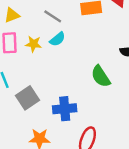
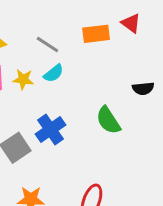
blue cross: (65, 109) -> (51, 129), moved, turned -30

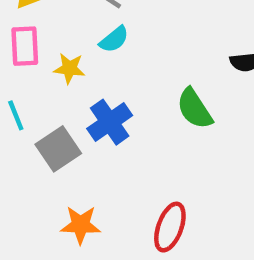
yellow star: (23, 79) -> (69, 68), moved

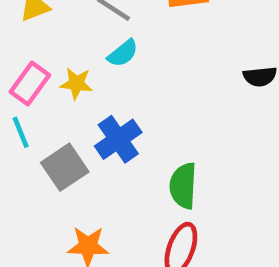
pink rectangle: (25, 46) -> (30, 83), moved, turned 39
green semicircle: (195, 109) -> (183, 186), moved, turned 36

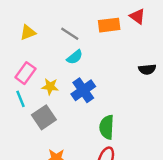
yellow star: (76, 83) -> (50, 87), moved
blue cross: (118, 139) -> (83, 90), moved

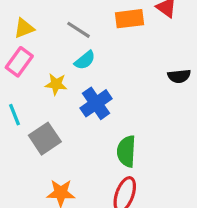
pink rectangle: (25, 73) -> (19, 62), moved
yellow star: (50, 87) -> (56, 84), moved

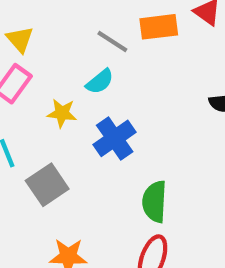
yellow triangle: (24, 28) -> (20, 39), turned -50
gray line: (78, 30) -> (112, 42), moved

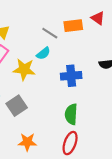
yellow star: (62, 113) -> (24, 69), size x1.5
blue cross: (115, 138) -> (71, 76), moved, turned 30

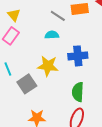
cyan semicircle: (43, 53) -> (52, 35), turned -144
yellow star: (24, 69) -> (48, 66), moved

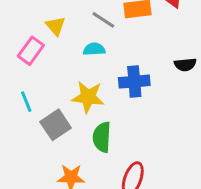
yellow triangle: (14, 15) -> (56, 26), moved
green semicircle: (78, 92) -> (102, 137), moved

